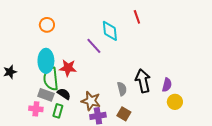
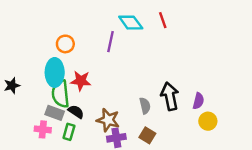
orange circle: (47, 25) -> (65, 44), moved
cyan diamond: (110, 31) -> (131, 23), moved, turned -30
purple line: (94, 46) -> (110, 42), moved, turned 54

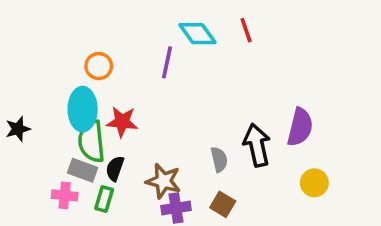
purple semicircle: (198, 101) -> (300, 127), moved, size x1.5
black semicircle: (76, 112) -> (115, 168), turned -105

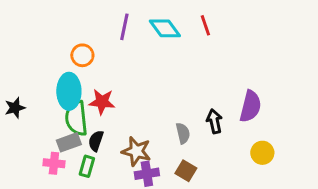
purple line: (167, 62) -> (124, 27), moved
black arrow: (257, 145) -> (214, 121), size x0.7
gray rectangle: (83, 170) -> (69, 142), turned -40

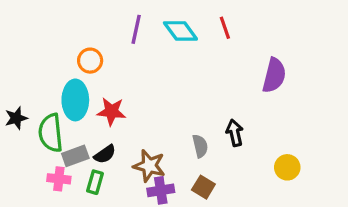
purple semicircle: (250, 106) -> (274, 75), moved
green semicircle: (76, 118) -> (51, 133), moved
black semicircle: (96, 141) -> (105, 154), turned -144

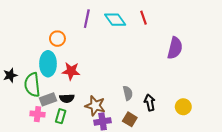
black arrow: (235, 133) -> (150, 103), moved
black semicircle: (105, 154) -> (67, 98), turned 32

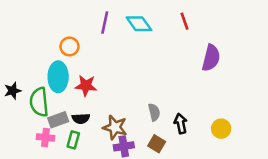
red line: (143, 18) -> (184, 21), moved

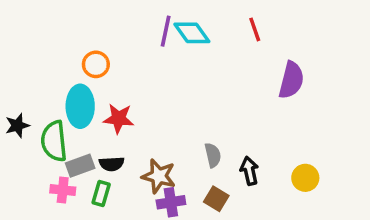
purple line: (105, 22) -> (166, 31), moved

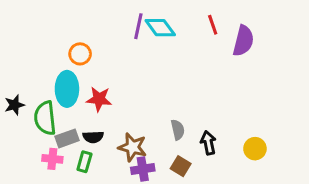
purple semicircle: (291, 80) -> (243, 41), moved

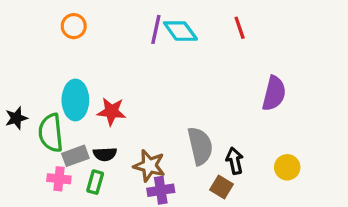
purple semicircle: (243, 41) -> (274, 93), moved
orange circle: (80, 54) -> (74, 26), moved
gray semicircle: (178, 130) -> (200, 146), size x1.6
brown square: (181, 166) -> (221, 187), moved

